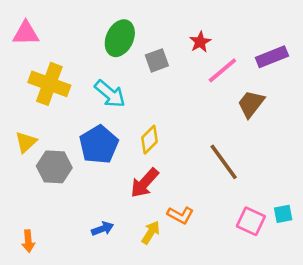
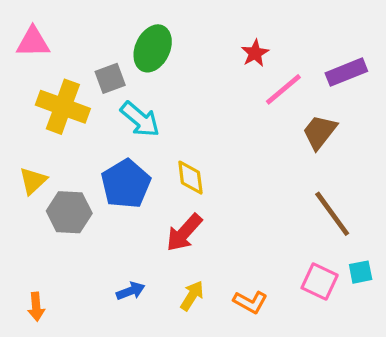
gray square: (157, 60) -> (110, 78), moved
yellow diamond: (149, 140) -> (190, 178), turned -52
brown line: (224, 162) -> (332, 214), moved
orange L-shape: (180, 215) -> (250, 302), moved

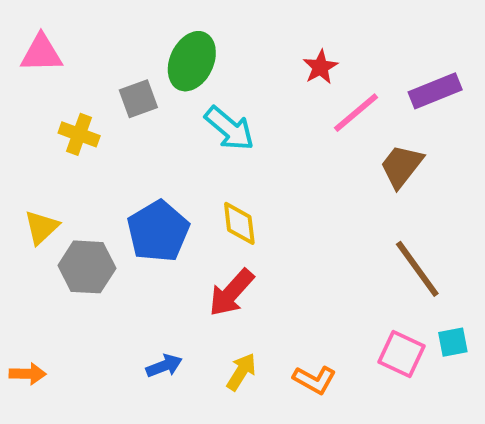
yellow cross: (63, 107) -> (79, 134), size x0.6
cyan arrow: (140, 119) -> (229, 128), moved
orange arrow: (36, 307) -> (28, 374), moved, turned -84

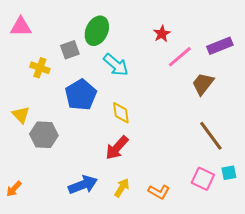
yellow triangle: (41, 227) -> (21, 115), turned -30
blue pentagon: (158, 231) -> (81, 95), moved
blue arrow: (164, 366) -> (83, 185), size x1.6
orange arrow: (28, 374) -> (14, 189), turned 132

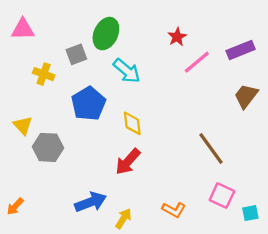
brown trapezoid: (203, 84) -> (246, 96), moved
brown line: (211, 136) -> (211, 148), moved
cyan square: (229, 173) -> (250, 213), moved
yellow arrow: (122, 188) -> (123, 219), moved

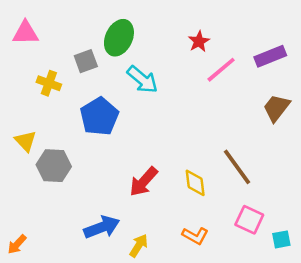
yellow diamond: (132, 123) -> (195, 183), moved
orange arrow: (15, 206) -> (17, 244), moved

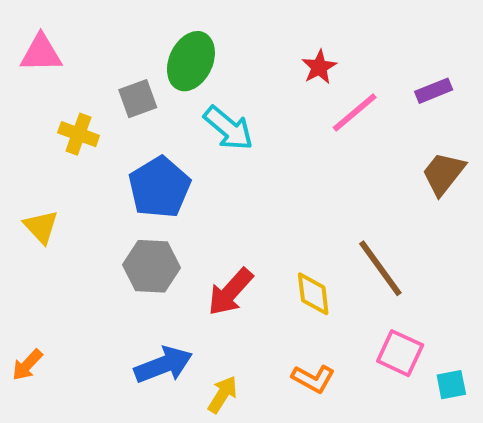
purple rectangle: (270, 56) -> (434, 91), size x0.7
gray hexagon: (54, 166) -> (152, 266), moved
orange arrow: (17, 244) -> (27, 365), moved

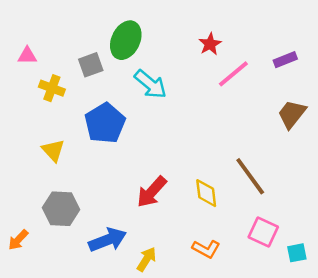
pink triangle: (41, 53) -> (27, 56), moved, size x0.7
yellow triangle: (41, 227) -> (53, 150), moved
gray hexagon: (152, 266) -> (61, 209), moved

